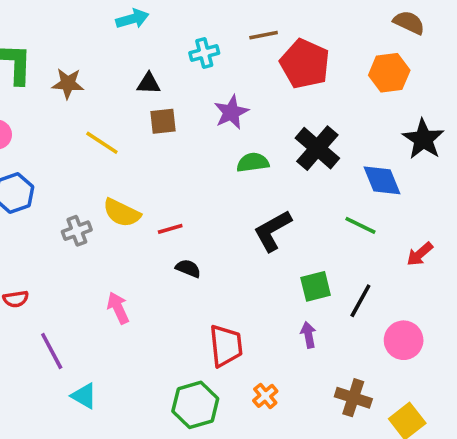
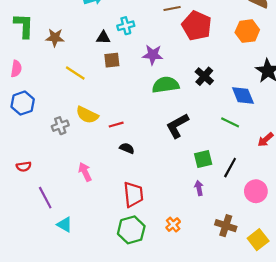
cyan cross: (204, 53) -> (126, 26), moved
purple star: (231, 112) -> (153, 55), turned 30
black cross: (317, 148) -> (204, 76), size x0.7
green semicircle: (253, 162) -> (166, 85), size x1.4
red trapezoid: (226, 346) -> (133, 194), moved

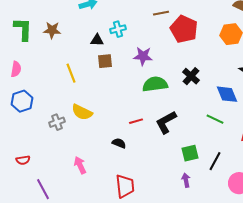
brown star: (55, 38) -> (52, 30), moved
yellow line: (75, 73) -> (71, 73), turned 36
red line: (116, 125) -> (136, 121), moved

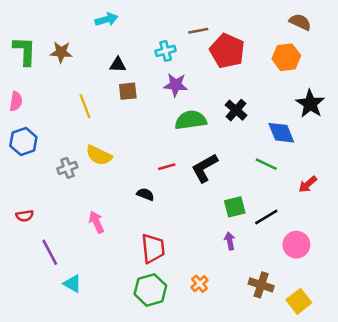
cyan cross: (118, 29) -> (166, 51), moved
black line: (215, 161) -> (266, 217), turned 30

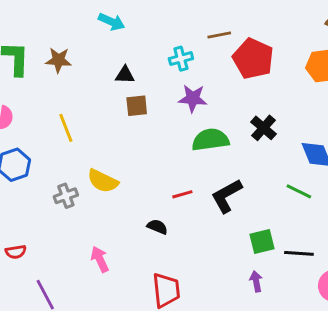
cyan arrow: (106, 19) -> (112, 22), turned 40
yellow line: (85, 106) -> (66, 128), moved
black line: (266, 217) -> (299, 253), turned 35

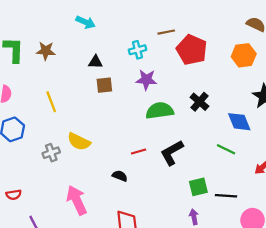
pink arrow: (100, 259) -> (77, 200), size x1.5

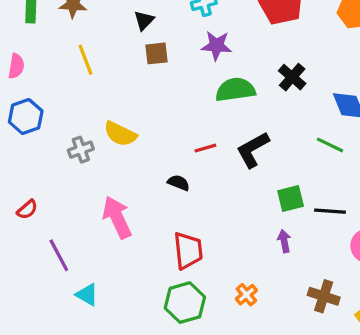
black triangle: (95, 62) -> (144, 20), turned -48
yellow line: (51, 102) -> (86, 60), moved
red semicircle: (14, 195) -> (27, 210), turned -32

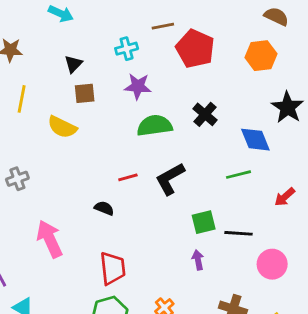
yellow line: (86, 60) -> (22, 99), turned 32
yellow semicircle: (120, 134) -> (62, 127), moved
green line: (330, 145) -> (239, 175), turned -40

